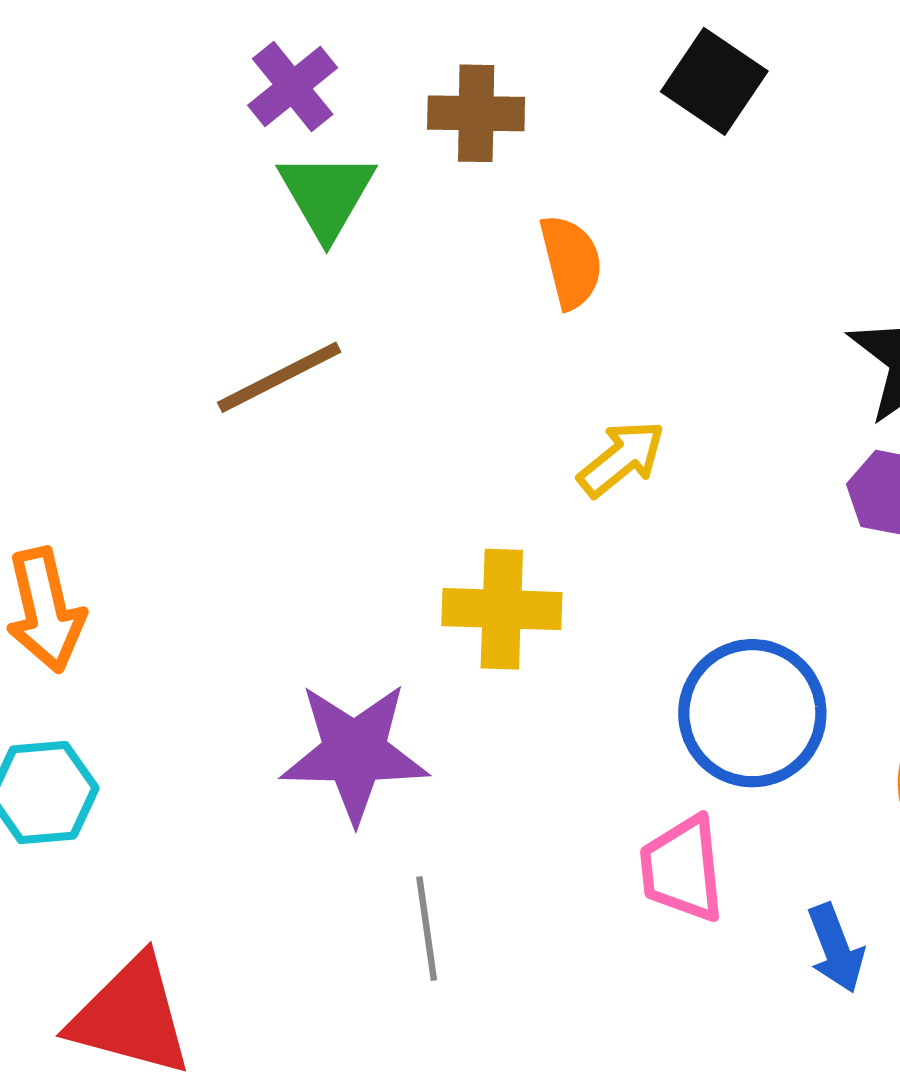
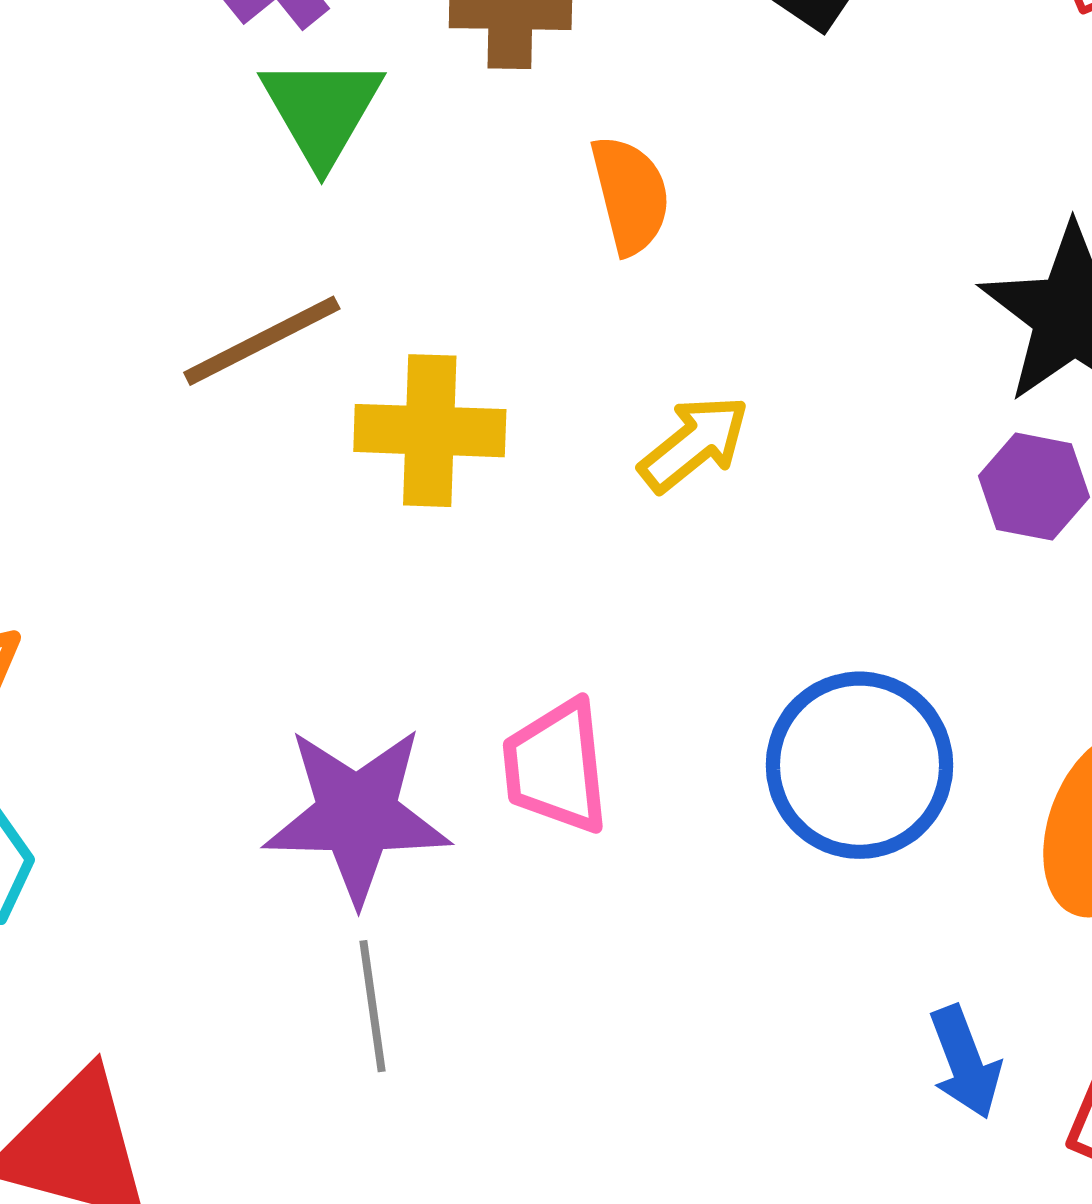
yellow cross: (502, 609) -> (430, 431), moved
pink trapezoid: (682, 869) -> (556, 767), moved
gray line: (427, 929) -> (372, 1006), moved

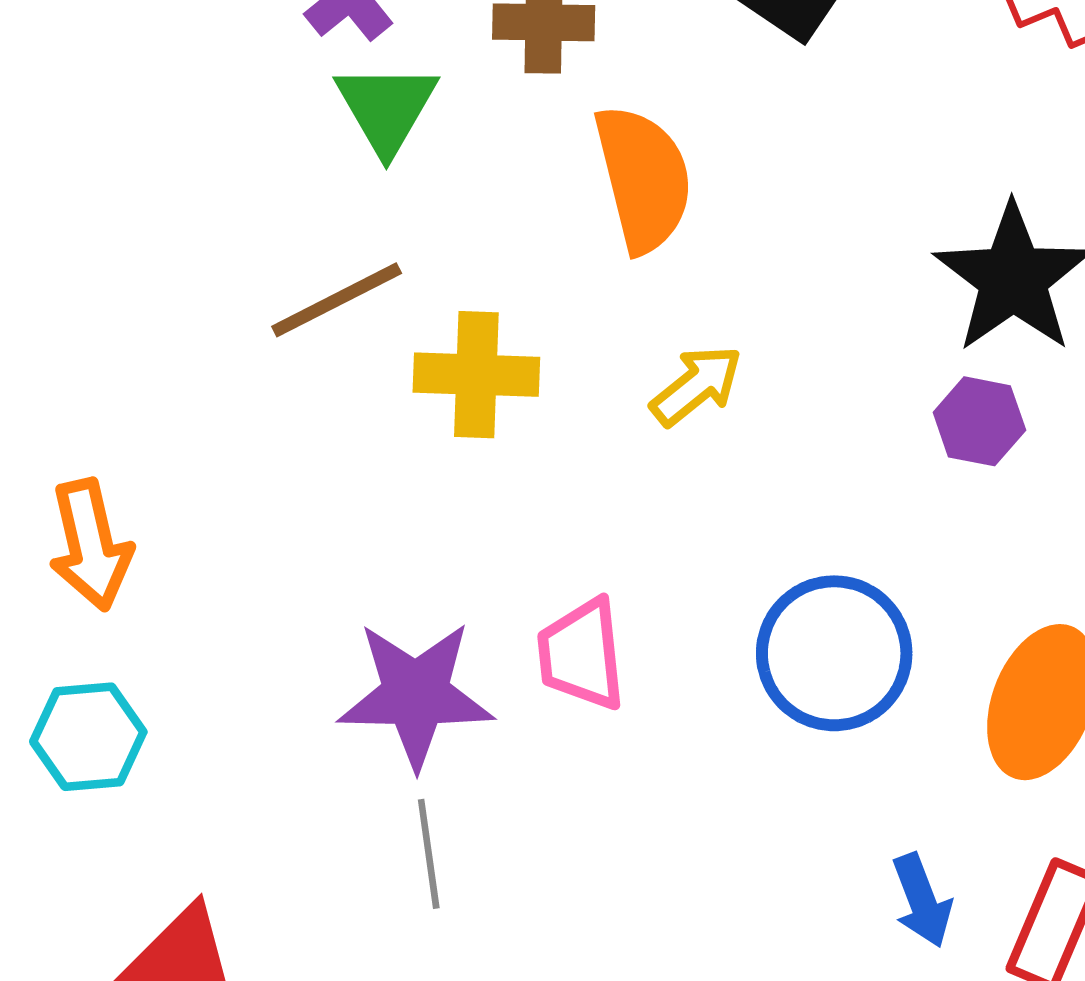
orange semicircle: (630, 195) -> (643, 178), size x1.5

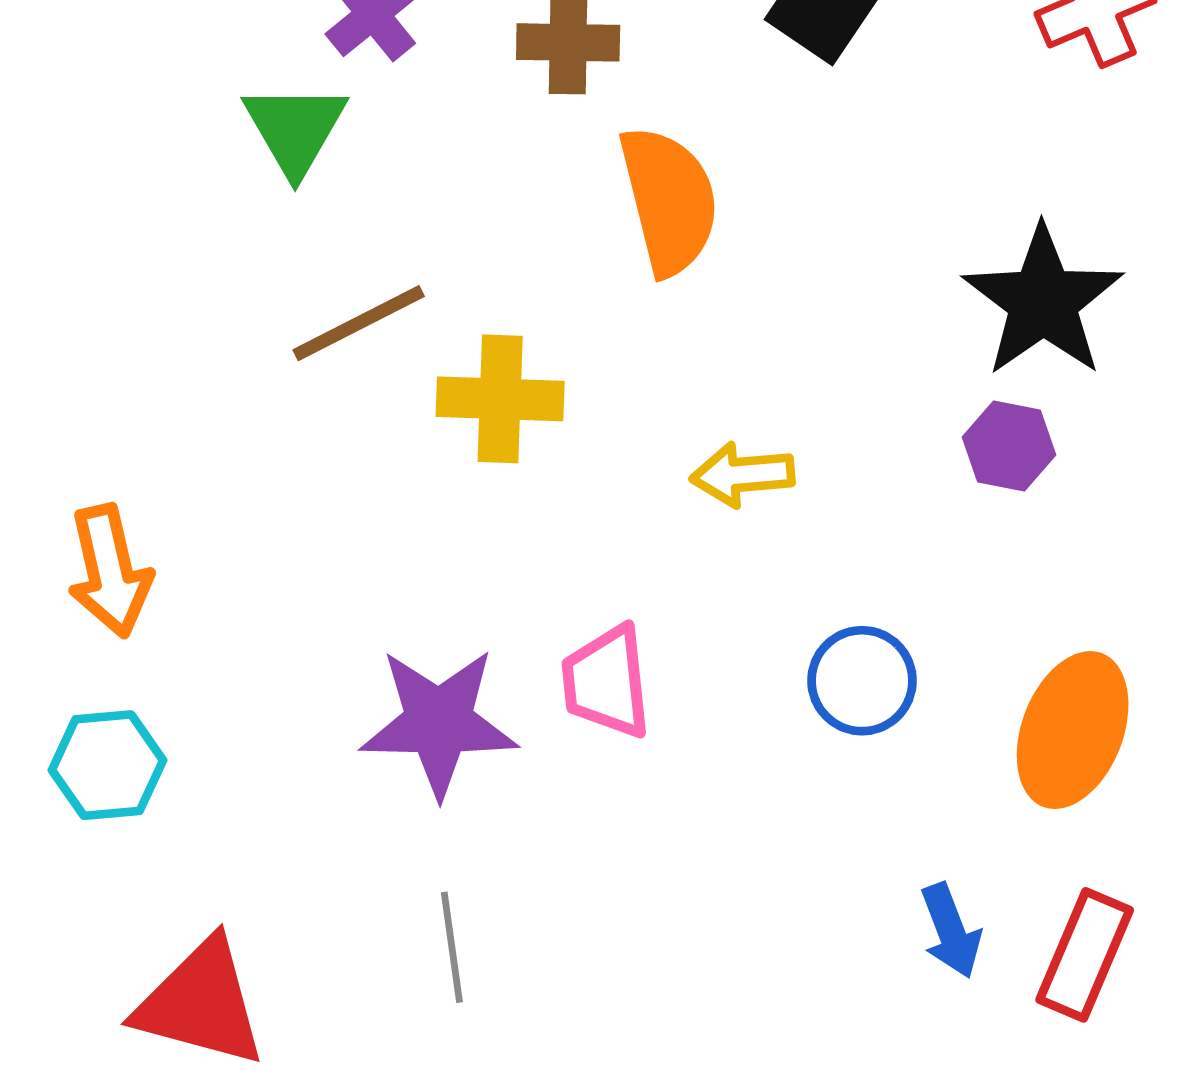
green triangle: (386, 108) -> (295, 129), moved
yellow arrow: (696, 386) -> (742, 475), moved, turned -146
blue circle: (834, 653) -> (862, 681), size x0.7
gray line: (429, 854) -> (452, 947), moved

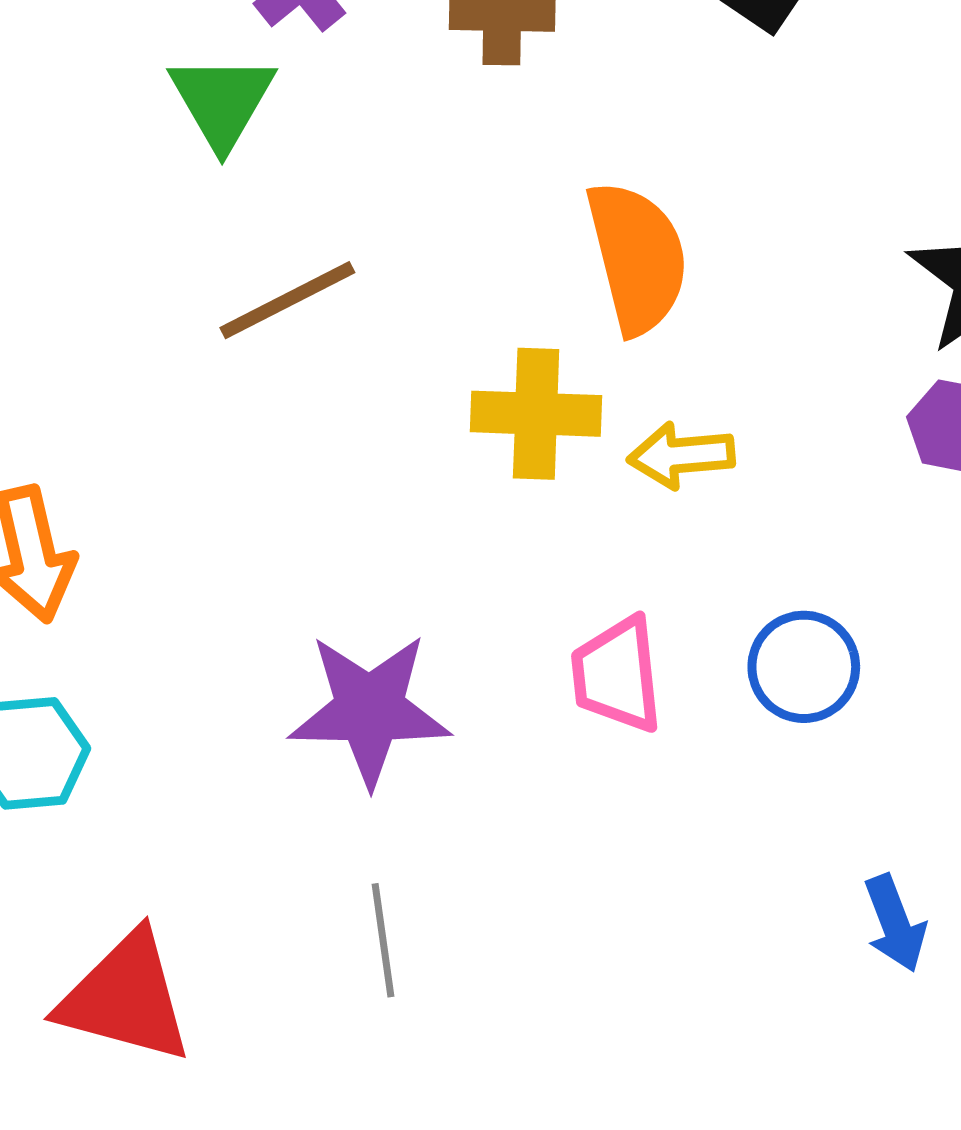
orange semicircle: (669, 200) -> (637, 257), moved
yellow cross: (500, 399) -> (536, 414), moved
pink trapezoid: (606, 682) -> (617, 675), moved

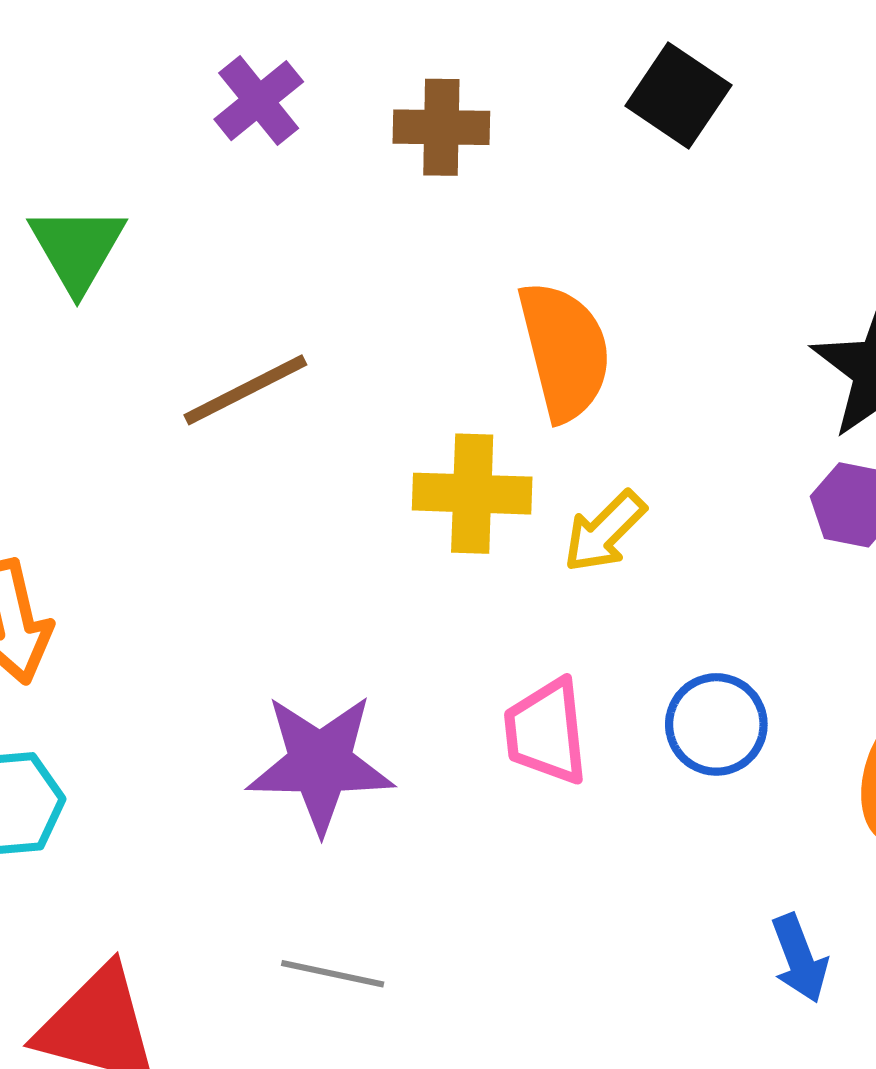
green triangle: (222, 101) -> (77, 248), moved
yellow arrow: (681, 455) -> (605, 532), turned -40
gray line: (383, 940) -> (333, 974), turned -70

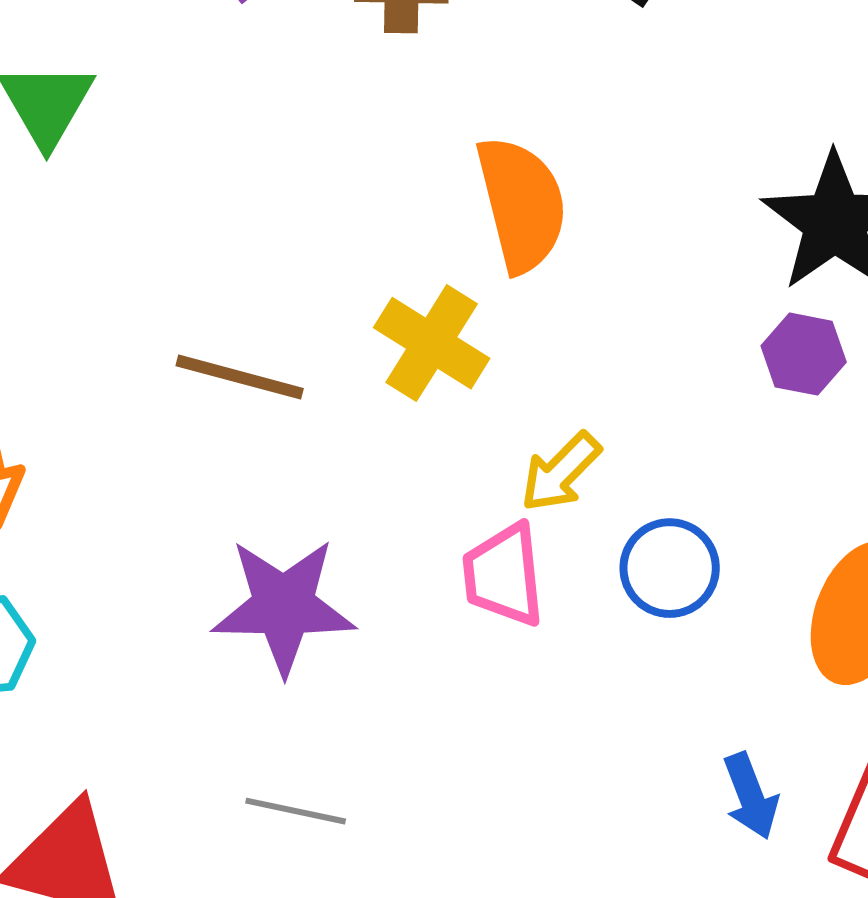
brown line: (245, 390) -> (240, 377), moved, turned 42
yellow cross: (472, 494) -> (432, 343), turned 30
yellow arrow: (605, 532) -> (561, 472), moved

